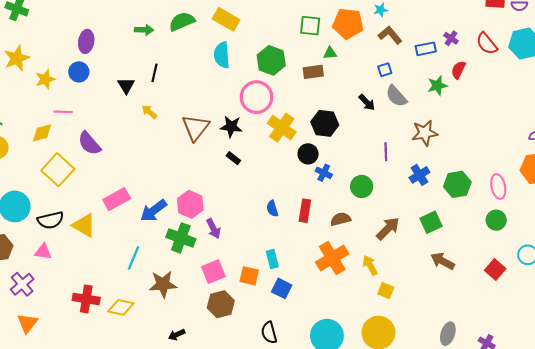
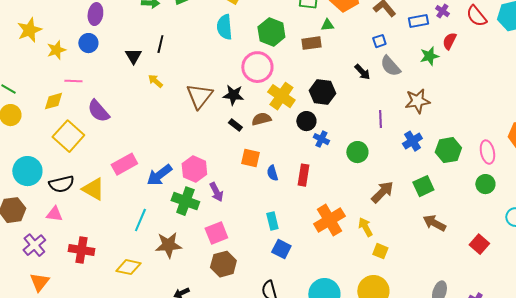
brown semicircle: (341, 219) -> (261, 119), moved
red square: (495, 270) -> (479, 244), moved
orange square: (249, 276) -> (250, 158), moved
red cross: (86, 299) -> (81, 250), moved

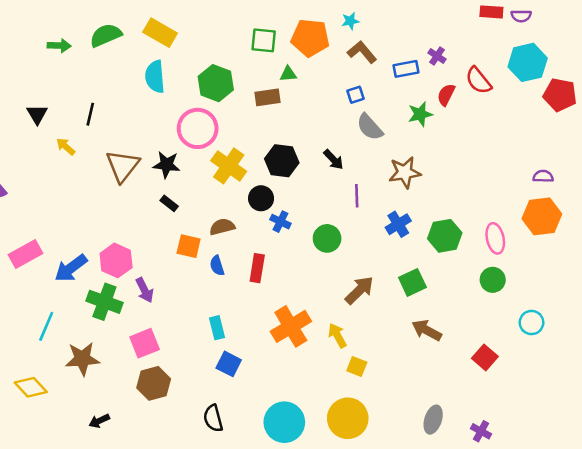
red semicircle: (476, 16) -> (478, 81), moved
black line: (160, 44) -> (90, 114), moved
black arrow: (362, 72) -> (333, 159), moved
brown semicircle: (261, 119) -> (222, 227), moved
yellow diamond: (128, 267) -> (31, 387), turned 35

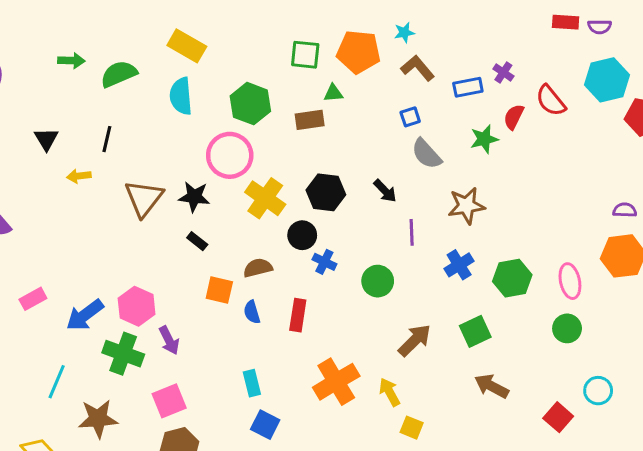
green semicircle: (106, 35) -> (119, 74), moved
yellow arrow: (66, 147) -> (79, 176), turned -48
pink rectangle: (26, 254) -> (33, 299), size x0.7
cyan circle: (531, 323) -> (598, 391), moved

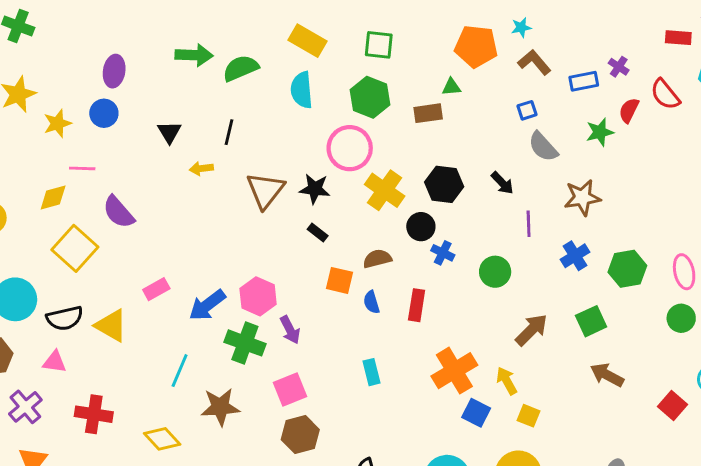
red rectangle: (566, 22) -> (678, 38), moved
green square: (305, 55) -> (379, 45), moved
green arrow: (71, 61) -> (194, 55), size x1.4
blue square: (265, 425) -> (476, 413), moved

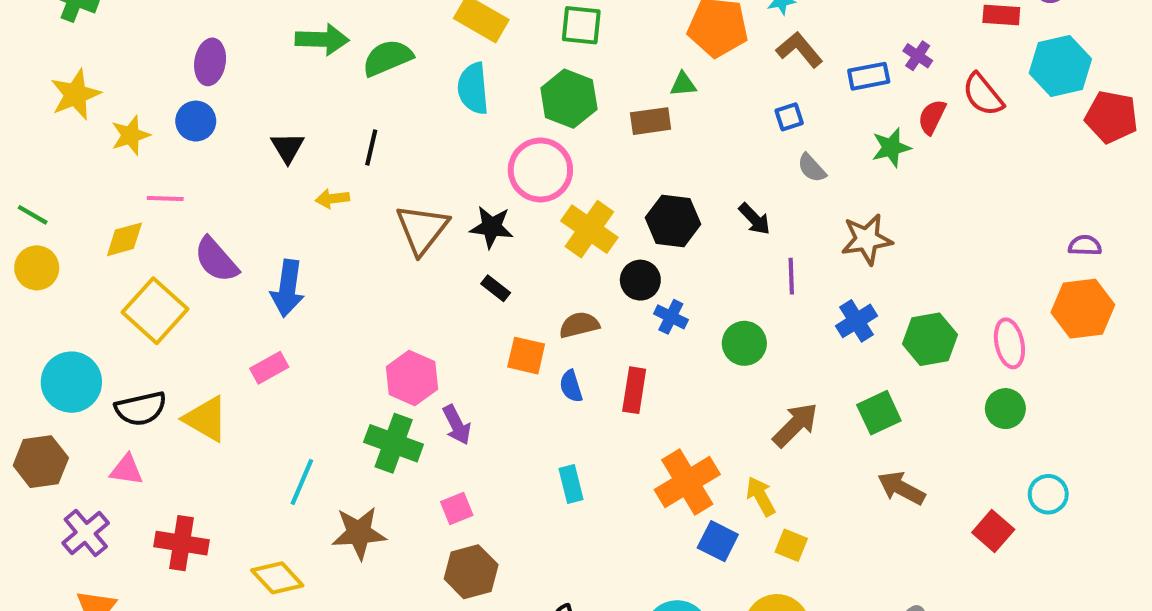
gray semicircle: (543, 147) -> (812, 168), size x0.7
blue arrow: (207, 305) -> (288, 288), moved, turned -45
pink square: (290, 389) -> (457, 509), size x0.7

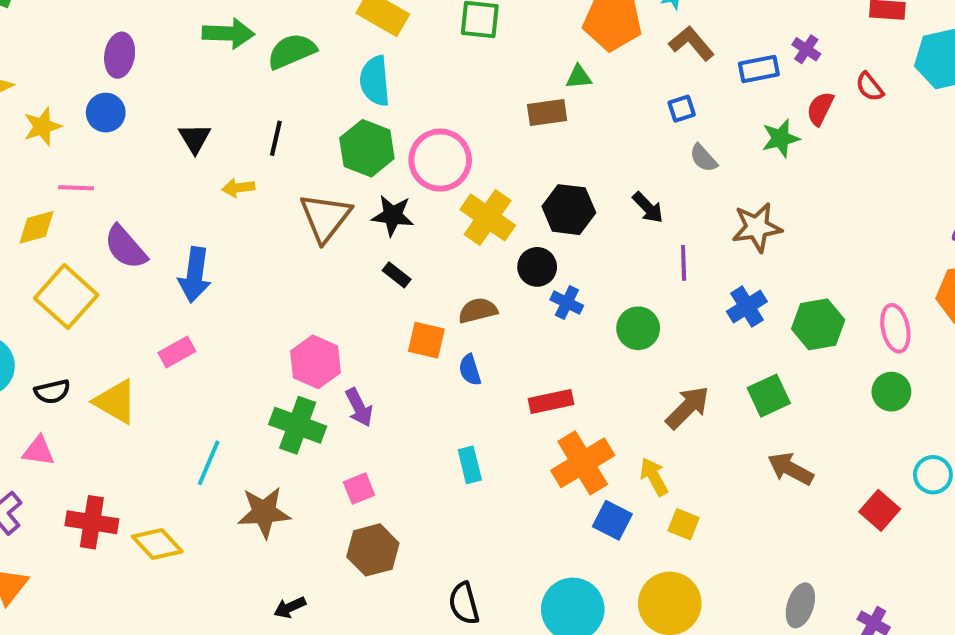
red semicircle: (983, 95) -> (870, 87), size x0.7
green hexagon: (569, 99) -> (367, 148), moved
red rectangle: (634, 390) -> (551, 402), moved, turned 69
black semicircle: (141, 409) -> (52, 392), size x0.7
yellow diamond: (277, 578) -> (157, 544), moved

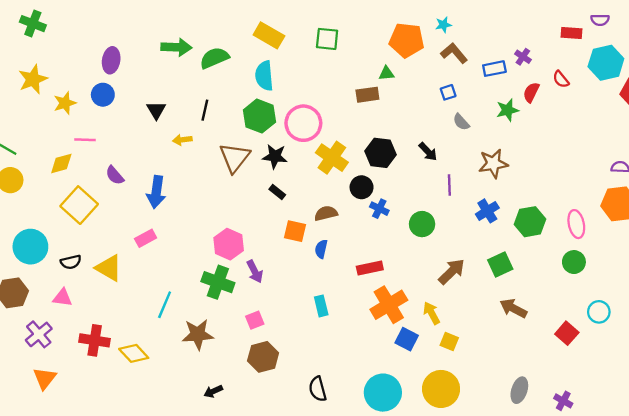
purple semicircle: (125, 247) -> (115, 175), size x0.7
blue semicircle: (470, 370) -> (321, 249), turned 30

